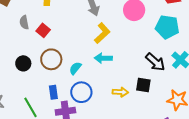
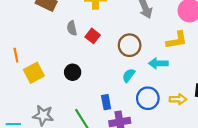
yellow L-shape: (102, 33) -> (177, 40), moved, turned 35
brown circle: (51, 59) -> (130, 45), moved
blue circle: (81, 92) -> (148, 98), moved

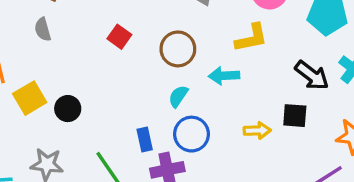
gray semicircle: (72, 28) -> (43, 29), moved
black circle: (73, 72) -> (68, 109), moved
blue circle: (148, 98) -> (192, 134), moved

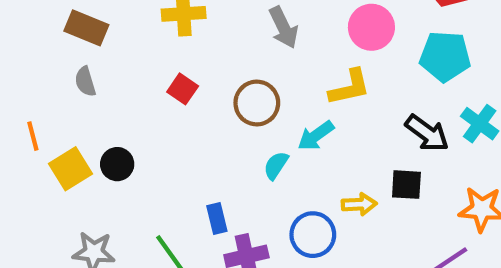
cyan arrow: (224, 76) -> (316, 136), turned -32
cyan semicircle: (178, 96) -> (276, 165), moved
black circle: (68, 109) -> (117, 164), moved
blue circle: (192, 134) -> (313, 235), moved

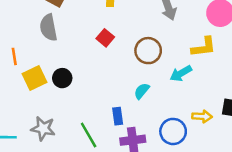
gray semicircle: (85, 82) -> (49, 28), size x1.5
cyan semicircle: (276, 165) -> (142, 91), moved

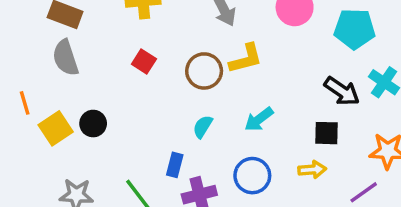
yellow L-shape: (204, 47) -> (246, 59), moved
cyan arrow: (181, 73) -> (259, 119), moved
blue rectangle: (118, 116) -> (175, 165), turned 30
yellow arrow: (202, 116) -> (312, 170), moved

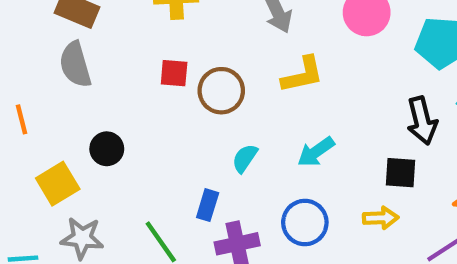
red square: (144, 61) -> (174, 73), turned -30
brown circle: (204, 71) -> (221, 91), moved
black arrow: (342, 91) -> (422, 121), turned 39
yellow square: (56, 128) -> (58, 184), moved

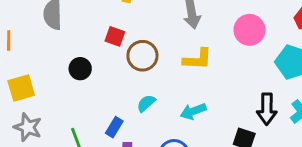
black circle: (107, 149) -> (80, 69), moved

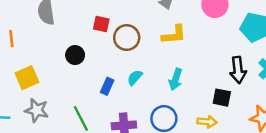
cyan arrow: (193, 111) -> (176, 79), turned -45
blue rectangle: (114, 127) -> (107, 86), moved

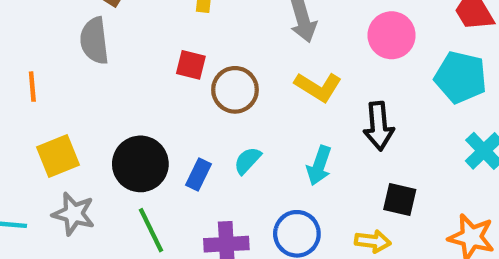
yellow L-shape: (174, 35) -> (318, 87), turned 35
black circle: (75, 55) -> (140, 164), moved, size x1.6
black arrow: (238, 70) -> (379, 126), moved

